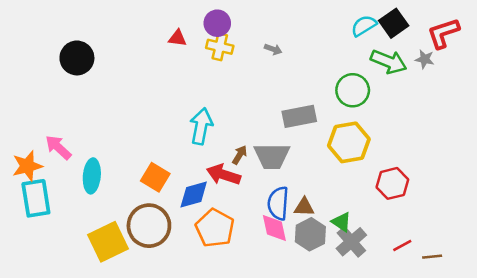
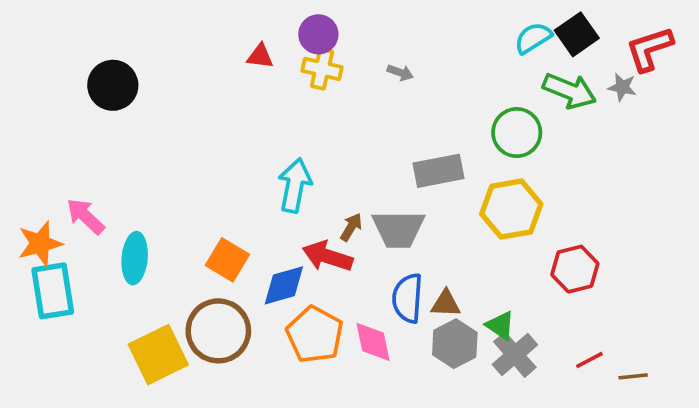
pink diamond: (274, 228) -> (373, 342), moved

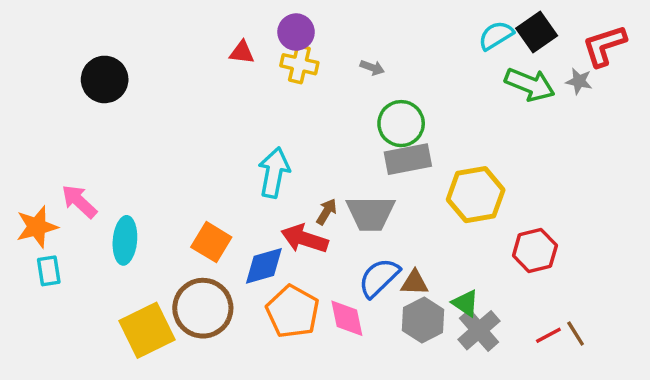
green circle: (517, 133) -> (401, 124), moved
cyan rectangle: (53, 291) -> (49, 271), size x0.6
blue semicircle: (408, 298) -> (379, 278), turned 42
brown line: (633, 376) -> (576, 334), moved, turned 64

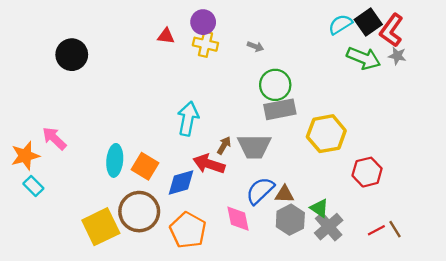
red L-shape: (604, 46) -> (391, 30), moved, turned -36
cyan ellipse: (125, 240) -> (115, 160), moved
cyan rectangle: (49, 271) -> (33, 186), turned -36
orange pentagon: (293, 312) -> (188, 230), moved

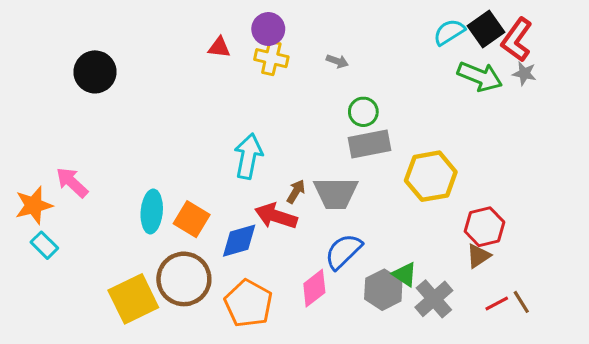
green circle: (275, 85) -> (363, 112), size x0.7
brown triangle: (285, 194) -> (478, 256), moved, turned -36
green triangle: (319, 208) -> (405, 274), moved
pink diamond: (238, 219) -> (314, 288), turned 64

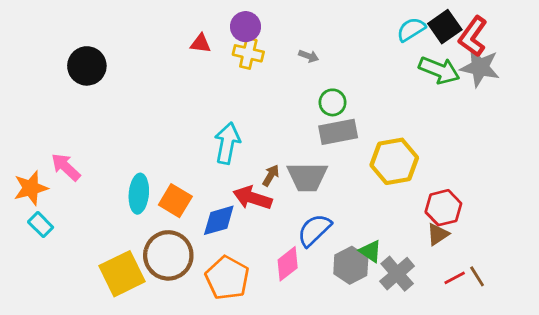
gray star: (524, 73) -> (480, 67), size x1.8

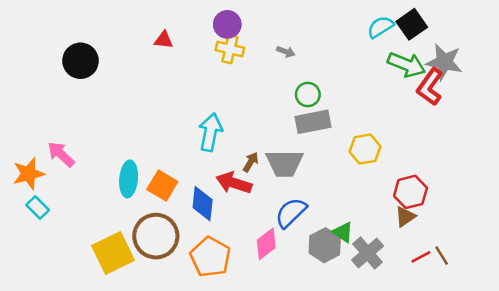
red L-shape: (473, 36) -> (430, 87), moved
red triangle: (201, 43) -> (164, 40), moved
yellow hexagon: (394, 161) -> (365, 149), size x0.7
blue diamond: (219, 220) -> (203, 204), turned -68

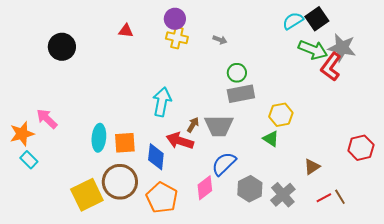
orange square: (162, 185) -> (125, 143), turned -35
red hexagon: (410, 192) -> (361, 148), moved
green triangle: (343, 232) -> (271, 139), moved

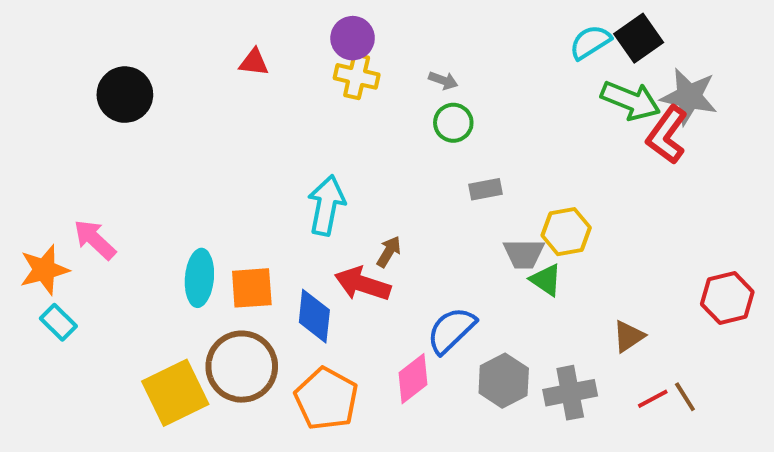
green circle: (237, 73) -> (453, 123), moved
gray rectangle: (241, 94) -> (486, 189), size x0.6
gray trapezoid: (219, 126) -> (524, 254), moved, size x0.7
gray cross: (283, 195) -> (570, 393), turned 30

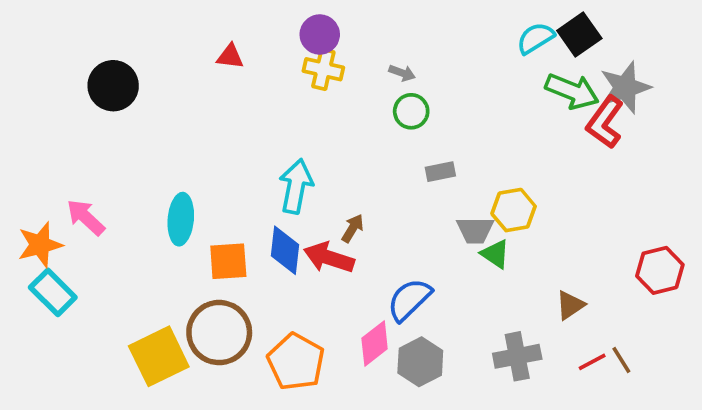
gray star: (689, 97) -> (625, 88), turned -30
cyan ellipse: (199, 278) -> (181, 219), moved
blue diamond: (314, 316) -> (285, 250), moved
cyan rectangle: (58, 322) -> (53, 292), size x1.4
gray hexagon: (504, 381) -> (420, 362), moved

